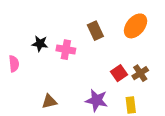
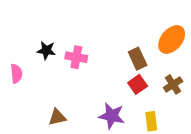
orange ellipse: (136, 26) -> (172, 40), moved
brown rectangle: (95, 31) -> (138, 59), moved
brown cross: (140, 73) -> (173, 84), moved

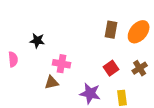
pink cross: (76, 57) -> (61, 64), moved
brown rectangle: (138, 59) -> (111, 30), moved, turned 35
brown triangle: (57, 117) -> (52, 82), moved

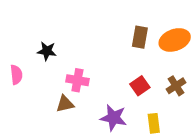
orange ellipse: (139, 32) -> (175, 40), turned 30

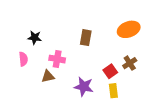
brown rectangle: (140, 37) -> (86, 38), moved
pink semicircle: (16, 75) -> (23, 59), moved
red square: (140, 86) -> (110, 71), moved

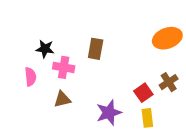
brown rectangle: (86, 38) -> (96, 49), moved
pink cross: (57, 59) -> (64, 67), moved
purple star: (84, 87) -> (109, 113), turned -30

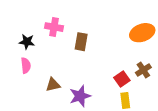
black star: (45, 49) -> (27, 42), moved
pink cross: (64, 67) -> (54, 27), moved
purple star: (109, 113) -> (80, 96), moved

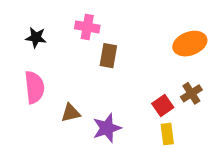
pink cross: (54, 27) -> (87, 27), moved
black star: (27, 42) -> (36, 38), moved
pink semicircle: (26, 65) -> (34, 87), size x1.5

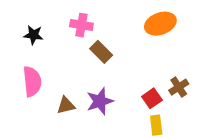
orange ellipse: (190, 44) -> (160, 24), moved
brown rectangle: (108, 56) -> (101, 52), turned -55
purple star: (107, 128) -> (100, 101), moved

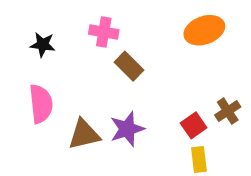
brown triangle: (66, 105) -> (84, 134), size x1.4

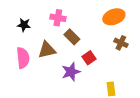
brown cross: (228, 111) -> (121, 43), moved, turned -32
red square: (194, 125) -> (89, 58), moved
brown triangle: (84, 134) -> (47, 50), moved

